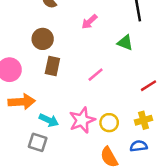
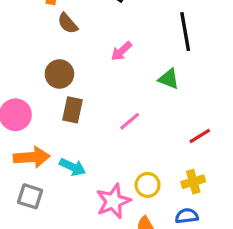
cyan arrow: (49, 120) -> (72, 167), moved
pink star: (82, 120) -> (113, 201), moved
gray square: (38, 142) -> (30, 196), moved

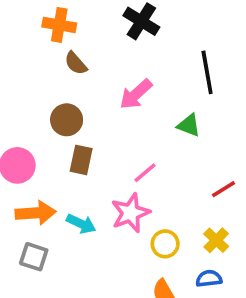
pink arrow: (121, 51) -> (136, 94), size x1.4
yellow cross: (193, 182) -> (216, 240), turned -30
pink star: (113, 201) -> (130, 213), moved

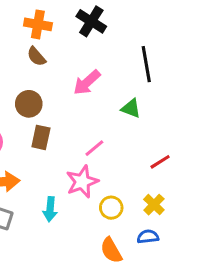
orange cross: (59, 25) -> (38, 24), moved
cyan arrow: (81, 224) -> (50, 209), moved, turned 70

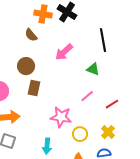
orange cross: (38, 24) -> (43, 14), moved
pink line: (94, 148) -> (87, 96), moved
pink star: (82, 182) -> (61, 117), turned 30
cyan arrow: (50, 209) -> (47, 146), moved

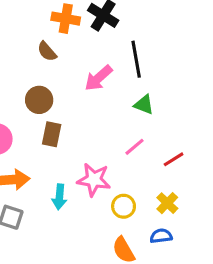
black line: (103, 40) -> (136, 59), moved
cyan arrow: (47, 146) -> (59, 197), moved

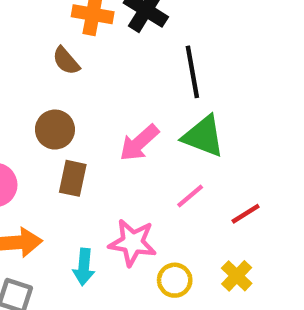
pink arrow: (99, 78) -> (139, 143), moved
green triangle: (144, 105) -> (203, 136), size x1.5

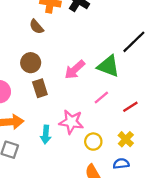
black line: (192, 72) -> (134, 42), moved, turned 56
brown rectangle: (73, 178) -> (40, 88), turned -30

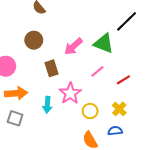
brown rectangle: (40, 88) -> (52, 68), moved
pink star: (71, 122) -> (70, 93), turned 30

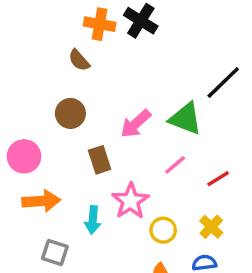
gray square: (15, 118) -> (55, 253), moved

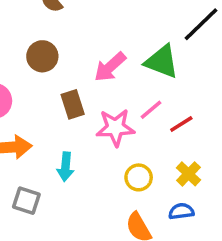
red line: (218, 179) -> (181, 124), moved
pink star: (130, 201) -> (115, 128), moved, turned 30

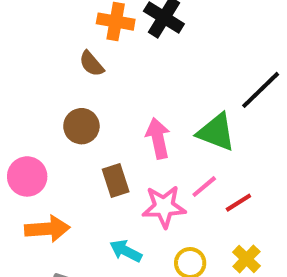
pink arrow: (110, 67) -> (158, 138), turned 120
cyan arrow: (66, 167) -> (126, 251), moved, turned 112

